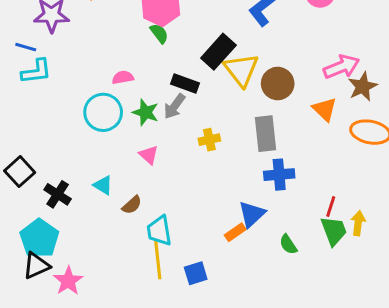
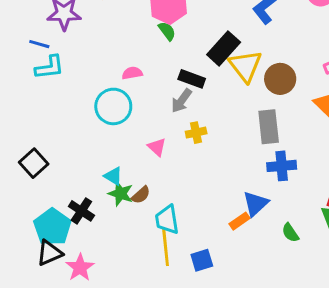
green star: (146, 112) -> (121, 194), moved
yellow cross: (209, 140) -> (196, 133), moved
black cross: (58, 194) -> (81, 211), moved

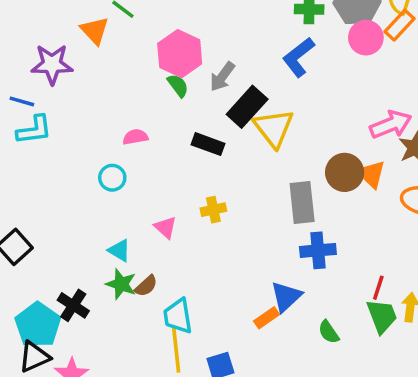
brown circle: (280, 79) -> (345, 172), moved
gray arrow: (182, 101) -> (222, 77), moved
cyan circle: (113, 106) -> (112, 178), size x0.6
cyan triangle: (113, 176) -> (119, 250), moved

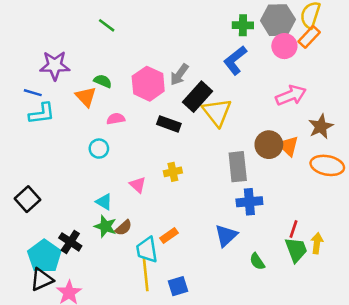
orange triangle: (95, 31) -> (86, 97), moved
pink hexagon: (180, 54) -> (148, 84), moved
green semicircle: (178, 86) -> (103, 81), moved, turned -30
pink arrow: (391, 125) -> (291, 95), moved
orange rectangle: (267, 318) -> (169, 235), moved

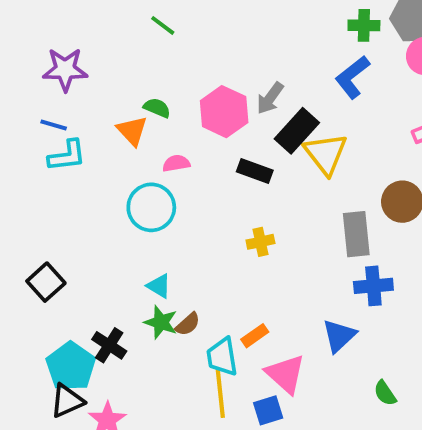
purple star: (55, 65) -> (65, 69), moved
cyan circle: (99, 149) -> (151, 207), size x1.6
pink triangle: (138, 185) -> (285, 374), moved, size x1.6
green semicircle: (257, 261) -> (385, 393), moved

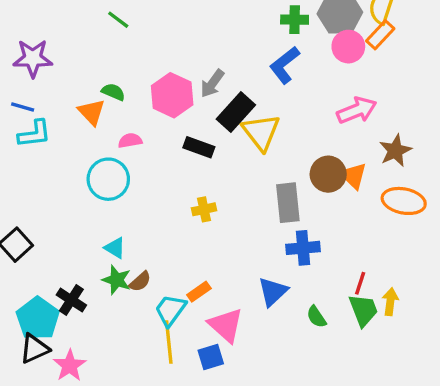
cyan trapezoid: (222, 357) -> (170, 310), turned 45
green semicircle: (385, 393) -> (316, 317), moved

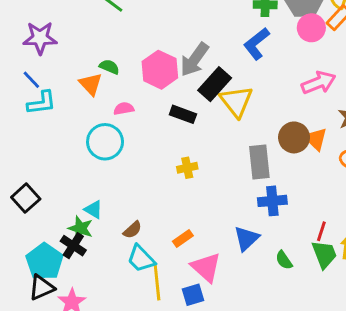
gray arrow: (212, 83) -> (194, 60), size x1.4
blue line: (23, 107) -> (31, 80), turned 30
cyan triangle: (115, 248) -> (93, 210), moved
green star: (117, 280) -> (80, 228), moved
cyan trapezoid: (170, 310) -> (141, 259), moved, turned -80

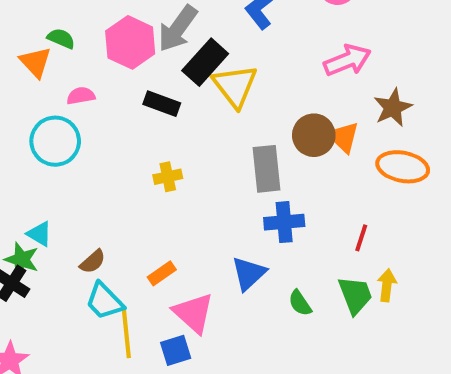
red line: (321, 231) -> (361, 238), moved

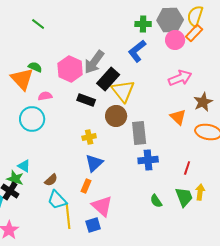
orange triangle: (35, 62) -> (22, 79), size x1.4
brown circle: (314, 135) -> (116, 116), moved
orange rectangle: (162, 273) -> (86, 186), turned -32
blue triangle: (249, 273) -> (94, 163), moved

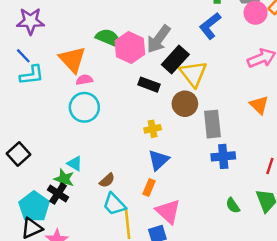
green semicircle: (35, 67) -> (108, 38), moved, size x1.5
pink semicircle: (45, 96) -> (84, 80), moved

